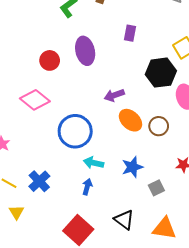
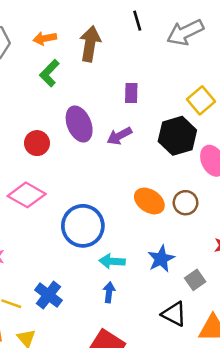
purple arrow: (114, 95) -> (119, 136), moved
black triangle: (124, 220) -> (174, 314), moved

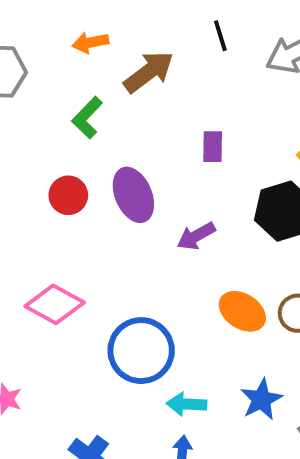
orange arrow: (45, 38) -> (90, 42), moved
brown arrow: (90, 44) -> (149, 72), turned 44
purple arrow: (119, 136) -> (196, 236), moved
red circle: (37, 143) -> (68, 195), moved

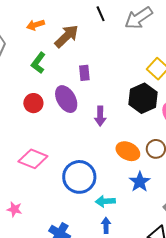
purple rectangle: (213, 147) -> (84, 73), moved
purple arrow: (196, 236) -> (100, 116), turned -54
blue star: (261, 399) -> (140, 182), moved

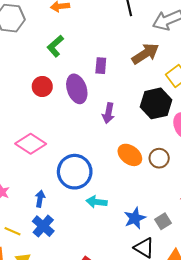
brown arrow: (67, 36) -> (145, 54), moved
blue star: (140, 182) -> (135, 218), moved
blue arrow: (106, 225) -> (40, 199), moved

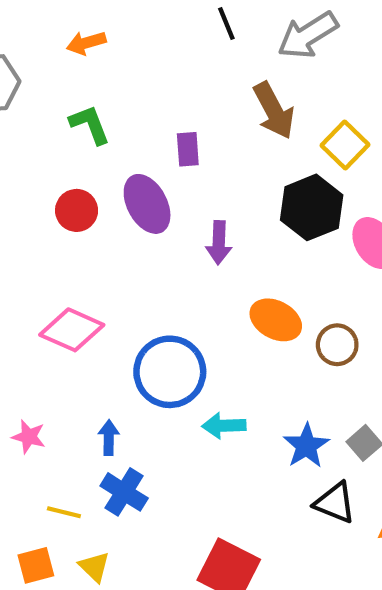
green L-shape: (55, 46) -> (90, 125), turned 120
brown arrow: (145, 54) -> (274, 111), turned 104
brown circle: (159, 158) -> (337, 345), moved

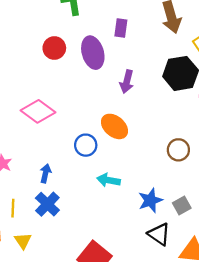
orange ellipse: (276, 320) -> (114, 126), moved
blue circle: (170, 372) -> (86, 145), size x0.6
yellow line: (64, 512) -> (13, 208), turned 66

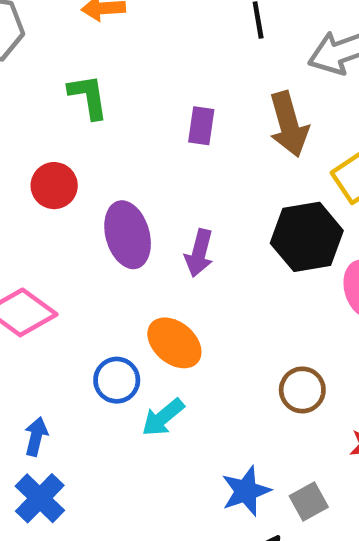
purple rectangle: (121, 28) -> (201, 126), moved
purple ellipse: (93, 53) -> (128, 235), moved
cyan arrow: (109, 180) -> (163, 417), moved, turned -50

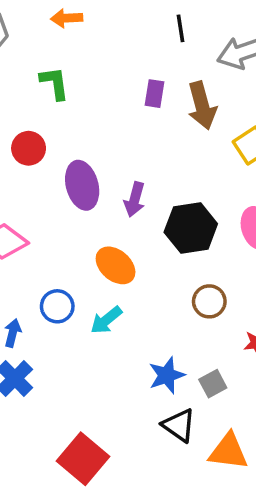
purple rectangle: (201, 126) -> (154, 94), moved
black hexagon: (307, 237) -> (191, 228), moved
blue circle: (117, 380) -> (57, 306), moved

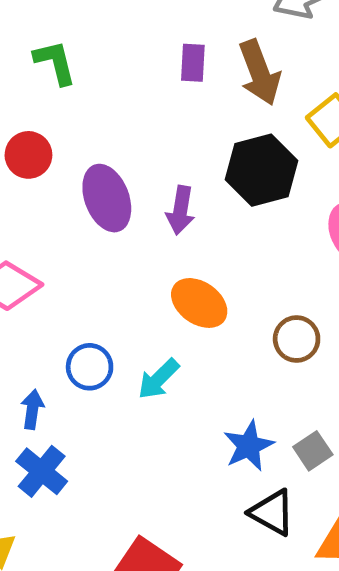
black hexagon: (191, 228) -> (261, 170), moved
orange ellipse: (116, 265) -> (199, 303), moved

